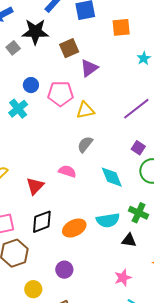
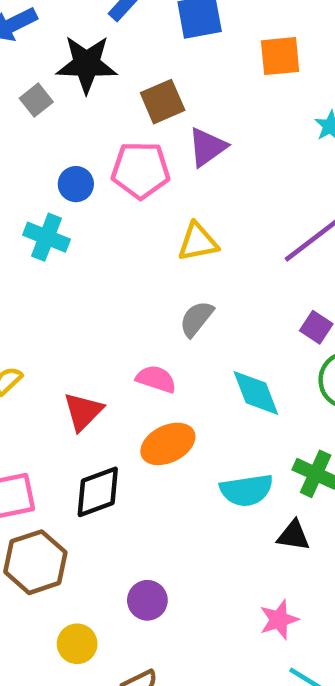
pink pentagon: (60, 94) -> (141, 170), moved
cyan cross: (18, 109) -> (47, 237), turned -30
orange ellipse: (74, 228) -> (168, 444), moved

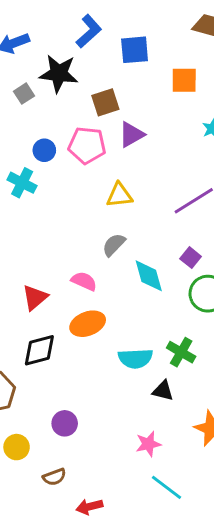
cyan diamond: (256, 393) -> (149, 276), moved

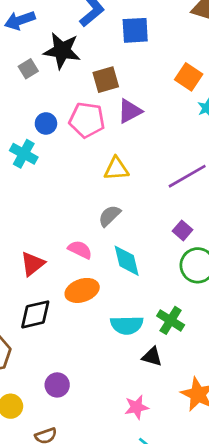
orange square: (184, 80) -> (189, 77), moved, turned 32
cyan diamond: (149, 276) -> (127, 261), moved

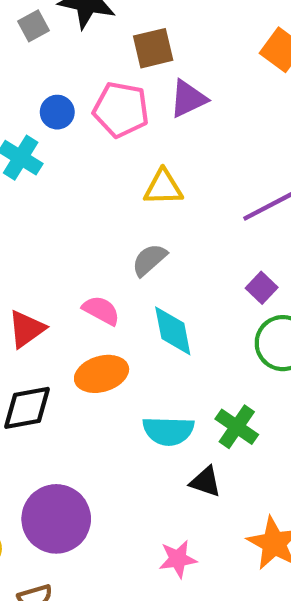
purple circle: (57, 385) -> (56, 519), size x1.8

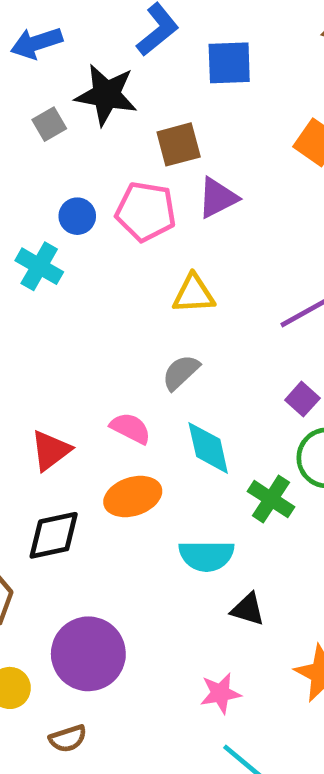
green cross: (237, 427) -> (271, 499), moved

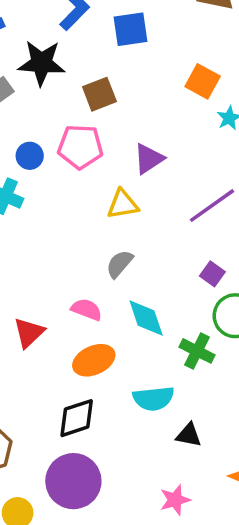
purple triangle: (218, 198) -> (149, 159), moved
black diamond: (54, 535) -> (77, 418), moved

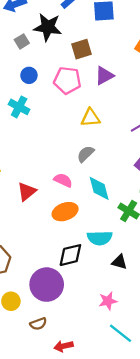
blue circle: (30, 156) -> (29, 75), moved
purple triangle: (149, 159) -> (104, 76), moved
black diamond: (77, 418) -> (70, 255), moved

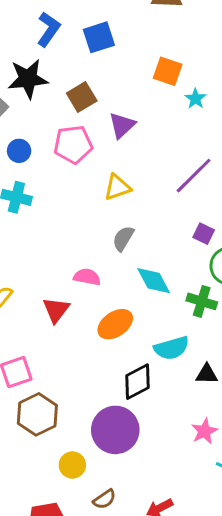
pink semicircle: (63, 180) -> (87, 277), moved
brown semicircle: (38, 324) -> (104, 499), moved

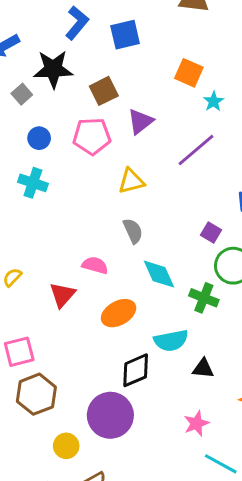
purple line: (194, 176) -> (196, 150), moved
gray semicircle: (123, 238) -> (133, 231), turned 120

